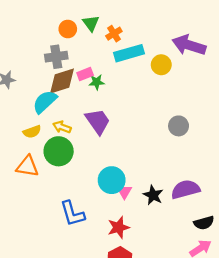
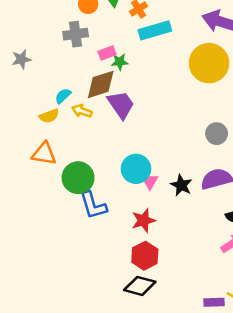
yellow circle: (161, 65) -> (209, 63), moved, size x1.8
brown diamond: (62, 81) -> (101, 84), moved
cyan semicircle: (45, 102) -> (63, 96), moved, size x0.6
gray circle: (179, 126) -> (217, 134), moved
green circle: (59, 151) -> (78, 178), moved

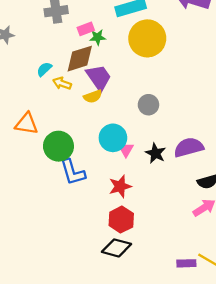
yellow circle: (209, 63) -> (147, 38), moved
yellow semicircle: (49, 116) -> (93, 96), moved
gray circle: (217, 134) -> (148, 105), moved

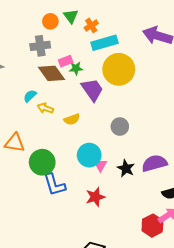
brown diamond: (80, 59) -> (51, 73), moved, turned 72
purple trapezoid: (99, 77) -> (92, 90), moved
red hexagon: (121, 220) -> (152, 226), moved

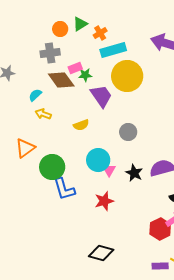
green triangle: (71, 16) -> (80, 24), turned 35
cyan semicircle: (30, 96) -> (35, 95), moved
yellow arrow: (45, 108) -> (43, 114), moved
orange triangle: (15, 143) -> (25, 148), turned -45

